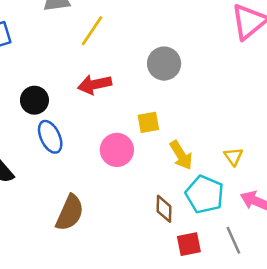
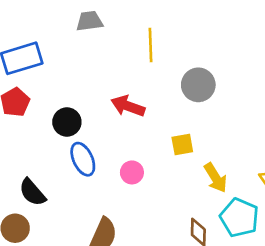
yellow line: (92, 31) -> (151, 45), moved, turned -36
red arrow: (95, 84) -> (128, 106), turned 32
pink circle: (117, 150) -> (132, 172), moved, size x0.7

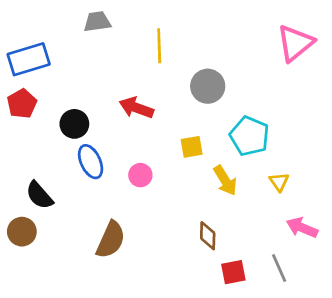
cyan pentagon: (239, 218) -> (249, 136), moved

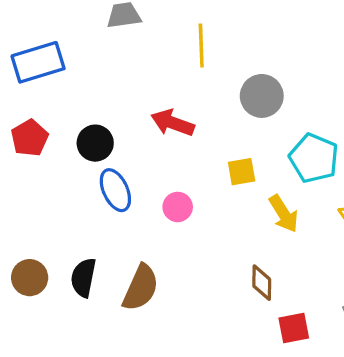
red pentagon: (22, 104) -> (30, 138), moved
black semicircle: (39, 195) -> (83, 278), moved, turned 52

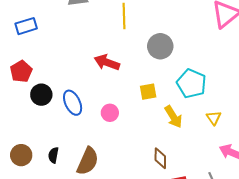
blue rectangle: (38, 62) -> (26, 26), size x0.7
black circle: (95, 143) -> (41, 95), moved
black semicircle: (83, 278) -> (53, 155), size x0.7

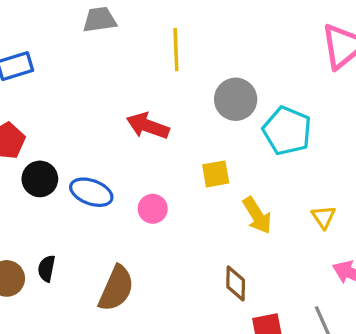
cyan pentagon: (192, 84) -> (287, 131), moved
blue ellipse: (73, 103) -> (91, 192), turned -45
black semicircle: (53, 155) -> (47, 268), moved

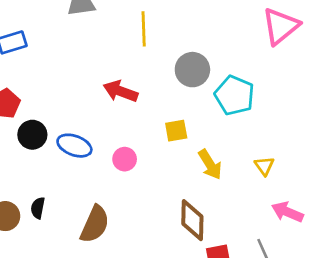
brown diamond: (236, 283) -> (192, 220), size x1.4

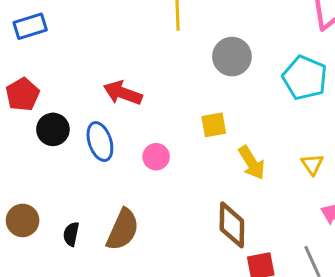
red arrow: (121, 91) -> (123, 93), moved
cyan pentagon: (234, 95) -> (305, 78), moved
blue ellipse: (74, 146) -> (100, 142), turned 52
black semicircle: (38, 208) -> (71, 234), moved

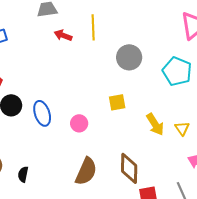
red arrow: (123, 93) -> (63, 35), moved, size x0.7
yellow arrow: (252, 163) -> (155, 124), moved
brown semicircle: (123, 230) -> (86, 171), moved

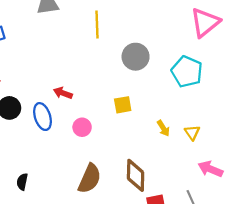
red arrow: (63, 35) -> (63, 93), moved
yellow arrow: (155, 124) -> (163, 128), size x0.7

